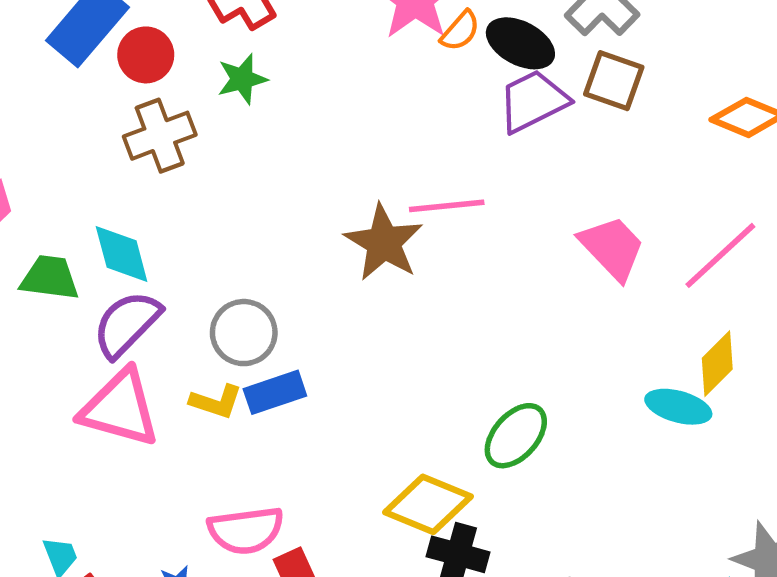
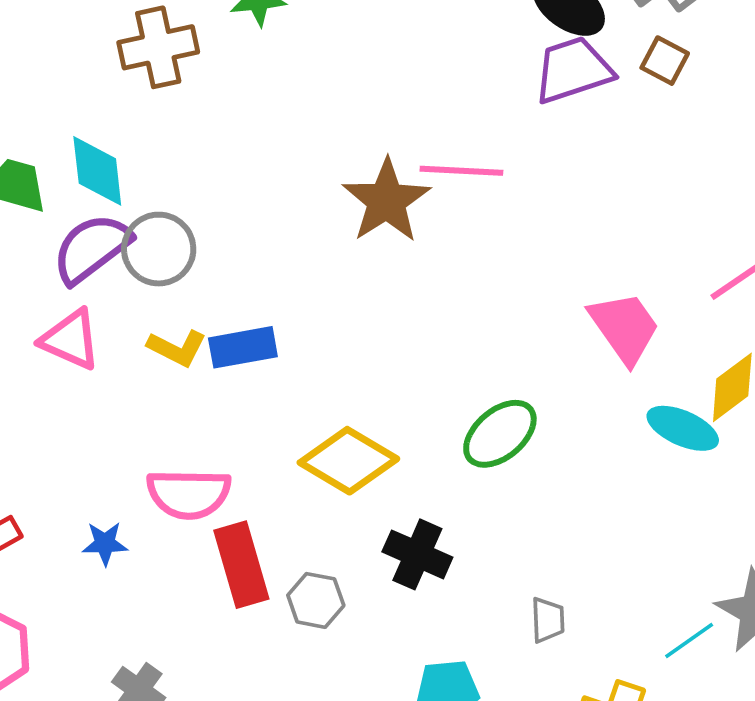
brown square: (614, 81) -> (665, 61), size x0.7
pink trapezoid: (612, 248) -> (624, 327), moved
gray circle: (244, 333) -> (159, 249), moved
pink triangle: (120, 408) -> (71, 340), size x0.7
yellow diamond: (428, 504) -> (348, 461), moved

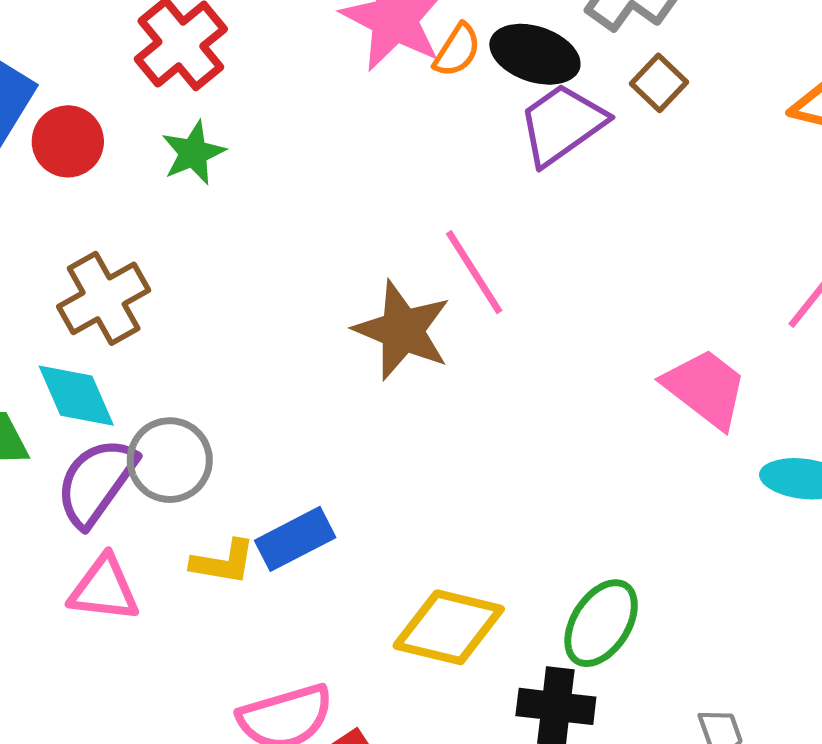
brown cross: (158, 47) -> (104, 298), moved
brown square: (665, 61) -> (659, 83), turned 33
pink line: (461, 171) -> (474, 272), turned 72
green ellipse: (500, 434) -> (601, 623), moved

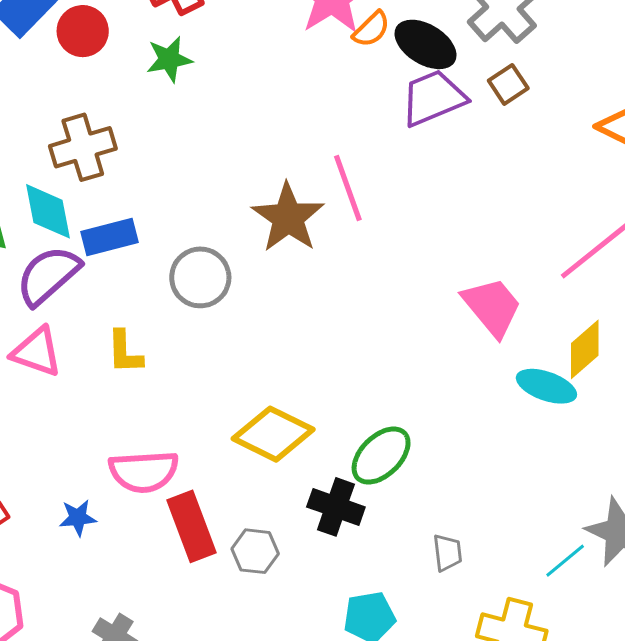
gray circle: (170, 460) -> (200, 277), moved
blue rectangle: (295, 539) -> (110, 237), moved
yellow L-shape: (223, 562) -> (125, 352), turned 66

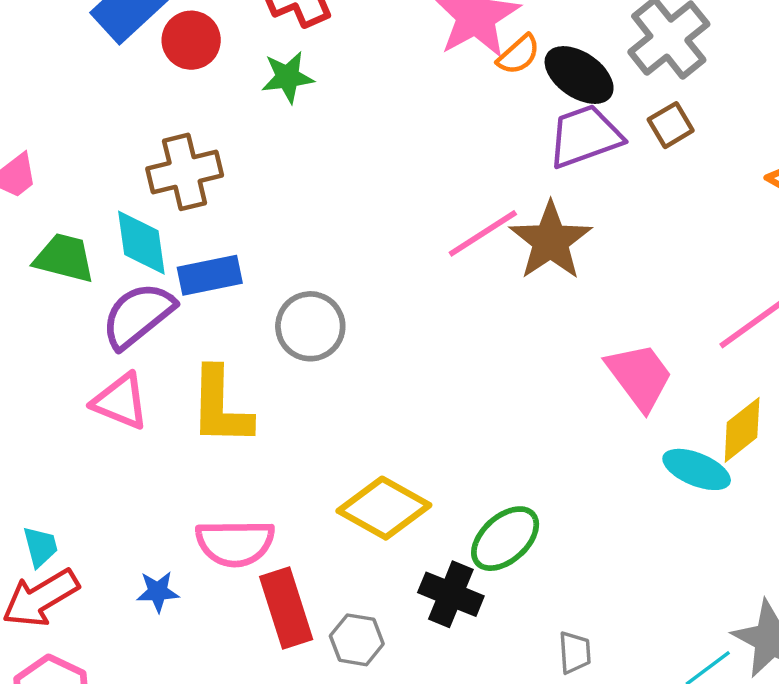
pink line: (348, 188) -> (483, 233), turned 74
brown star: (288, 218) -> (550, 241), moved
yellow L-shape: (125, 352) -> (220, 407), size x1.6

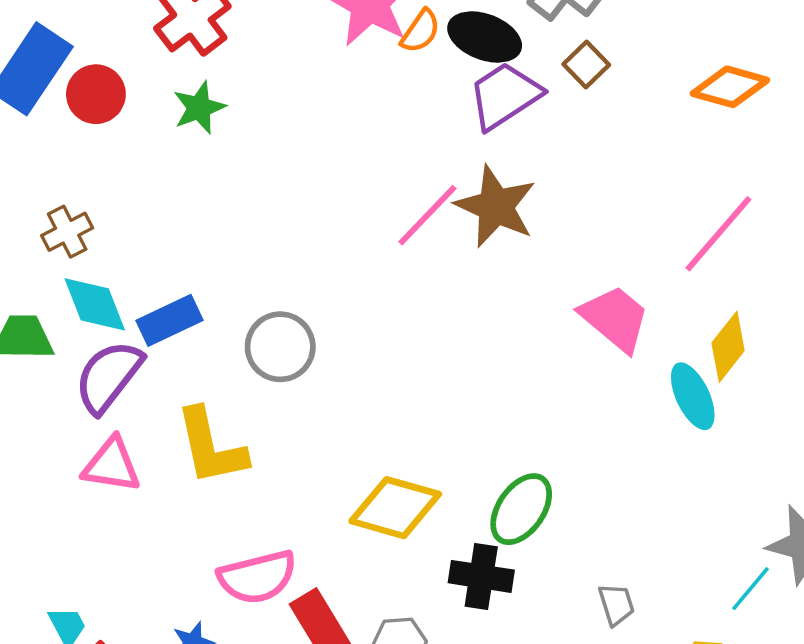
brown cross: (185, 172) -> (67, 232), moved, size x0.7
cyan ellipse: (697, 469) -> (693, 396), turned 56

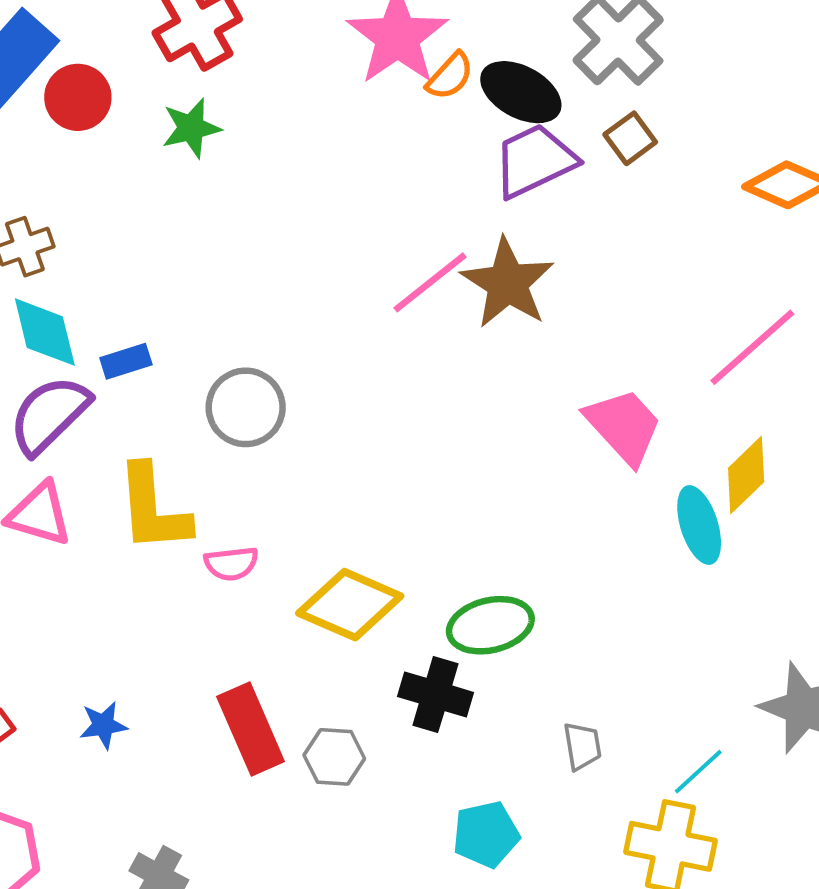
blue rectangle: (170, 320) -> (126, 361), size x0.7
green ellipse: (521, 509) -> (490, 625), turned 34
pink semicircle: (257, 577) -> (231, 564), moved, size x0.6
cyan line: (751, 589) -> (698, 772), moved

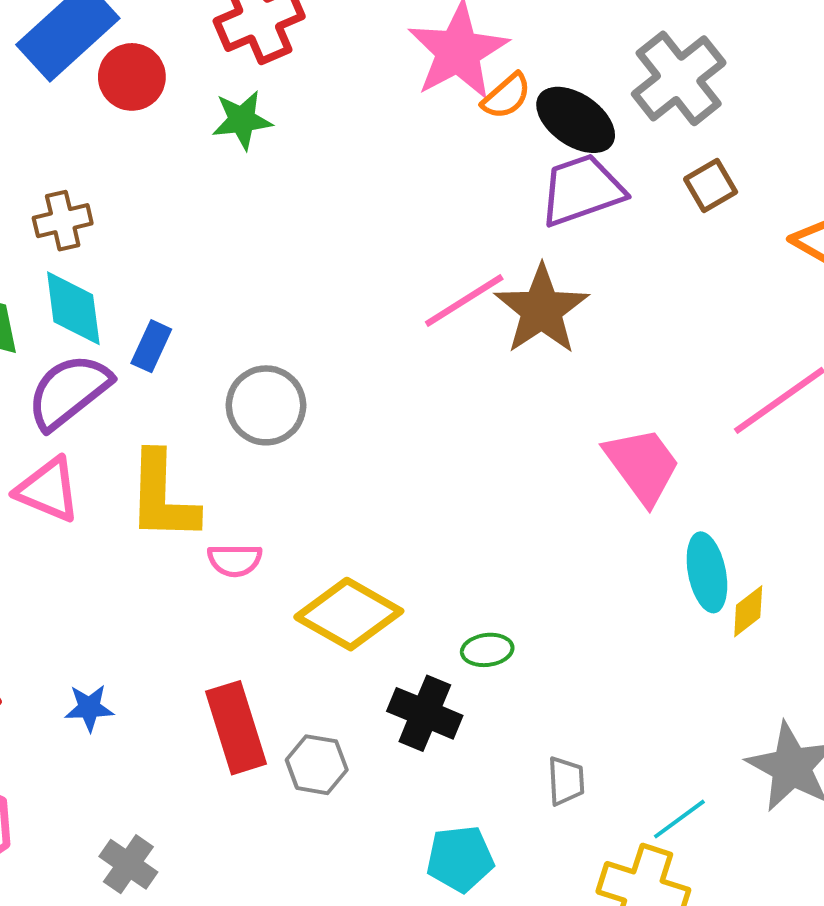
brown square: (630, 138) -> (711, 186), moved
blue rectangle: (126, 361) -> (151, 346), turned -54
yellow diamond: (746, 475) -> (748, 611), moved, size x0.7
green ellipse: (490, 625) -> (487, 650), size x0.6

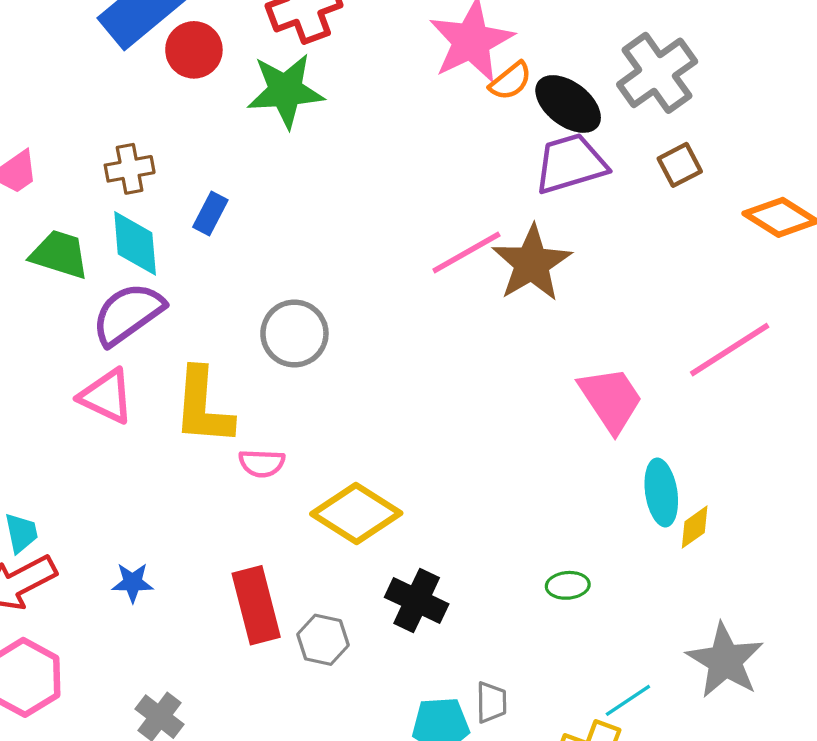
green star: (242, 120) -> (285, 91), size x1.5
blue rectangle: (151, 346) -> (210, 213), moved
green ellipse: (487, 650) -> (568, 585), moved
gray trapezoid: (566, 781) -> (491, 702), moved

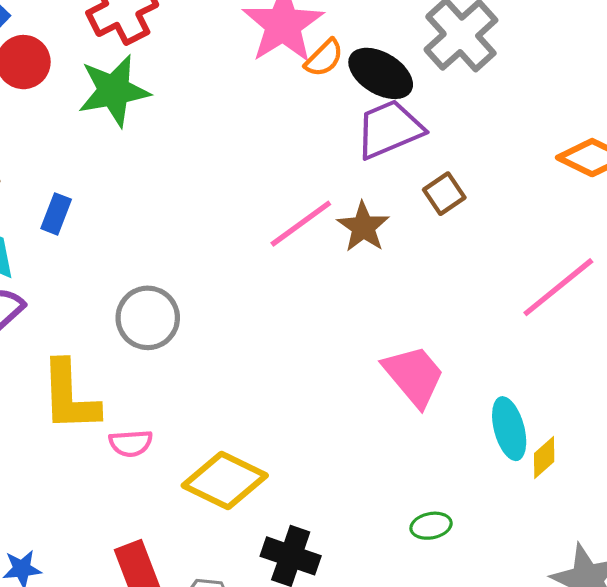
brown square: (680, 165) -> (444, 194), moved
brown star: (532, 263) -> (363, 227), size x0.7
pink trapezoid: (611, 399) -> (414, 376), moved

